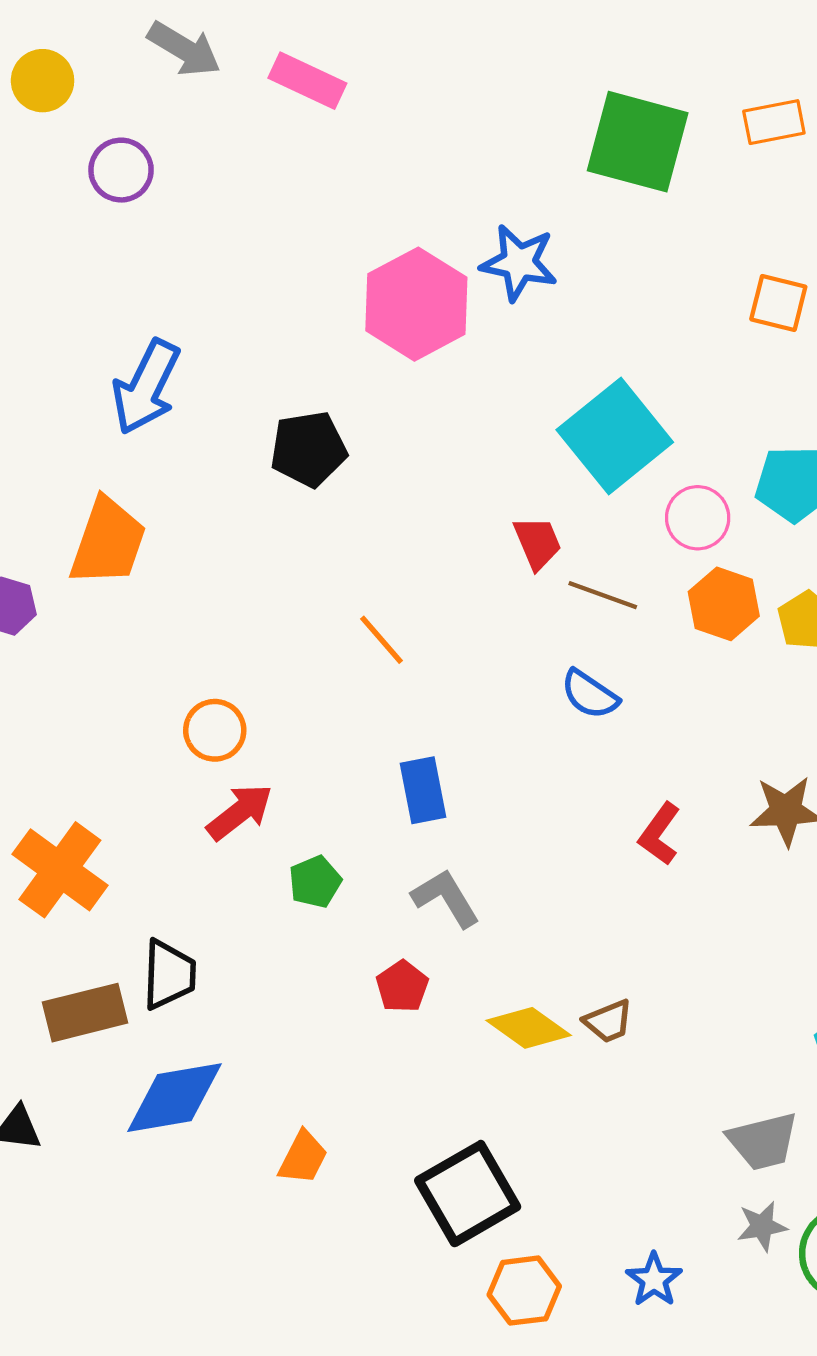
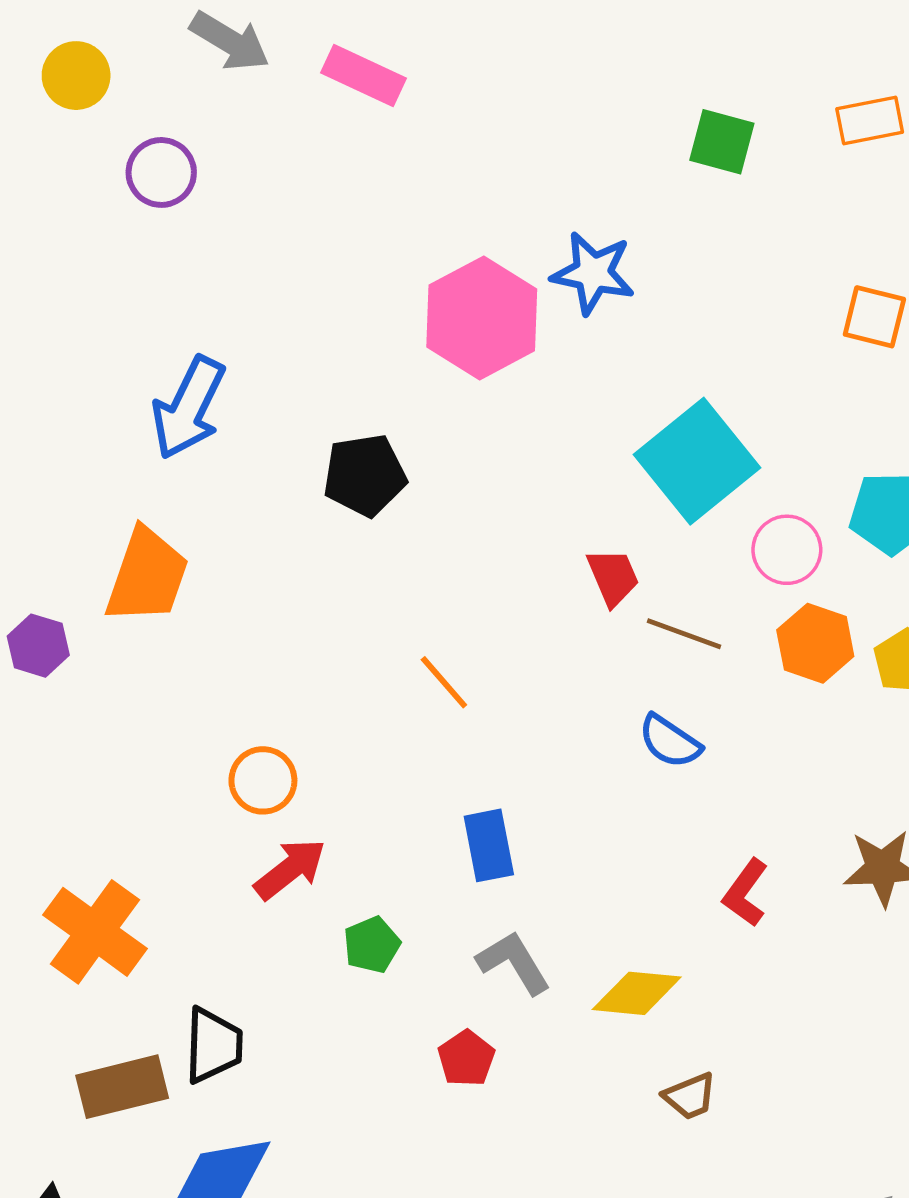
green square: (638, 142) -> (722, 142), size x0.6
yellow diamond: (529, 1028) -> (637, 993), moved, turned -30

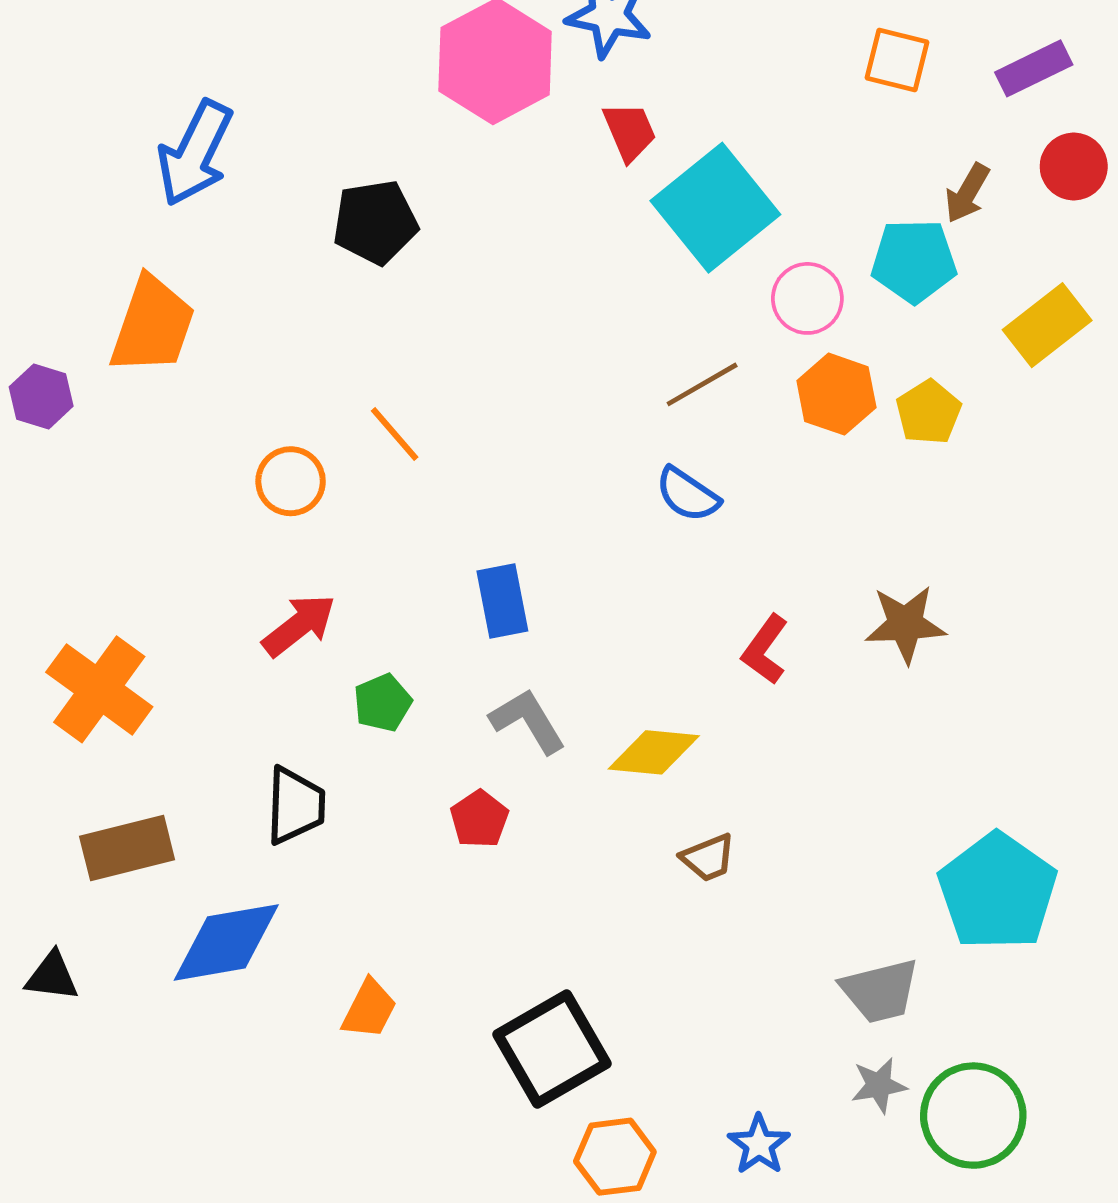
red trapezoid: (613, 577) -> (629, 131), moved
brown line: (684, 634) -> (702, 384), turned -50
orange line: (444, 682) -> (395, 434), moved
orange circle: (263, 780) -> (291, 481), moved
black trapezoid: (213, 1045) -> (295, 806), moved

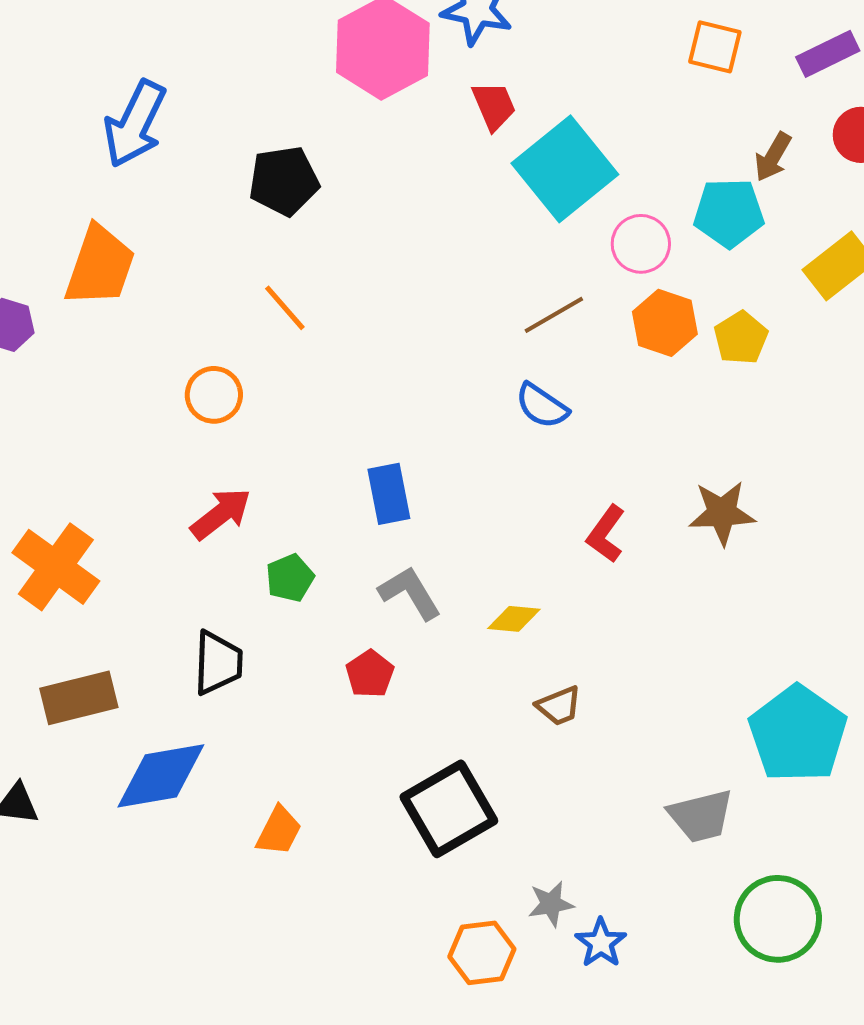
orange line: (395, 434) -> (285, 308), moved
yellow diamond: (654, 752) -> (514, 619), size x0.7
black square: (552, 1049) -> (449, 809), moved
gray star: (879, 1085) -> (551, 904), moved

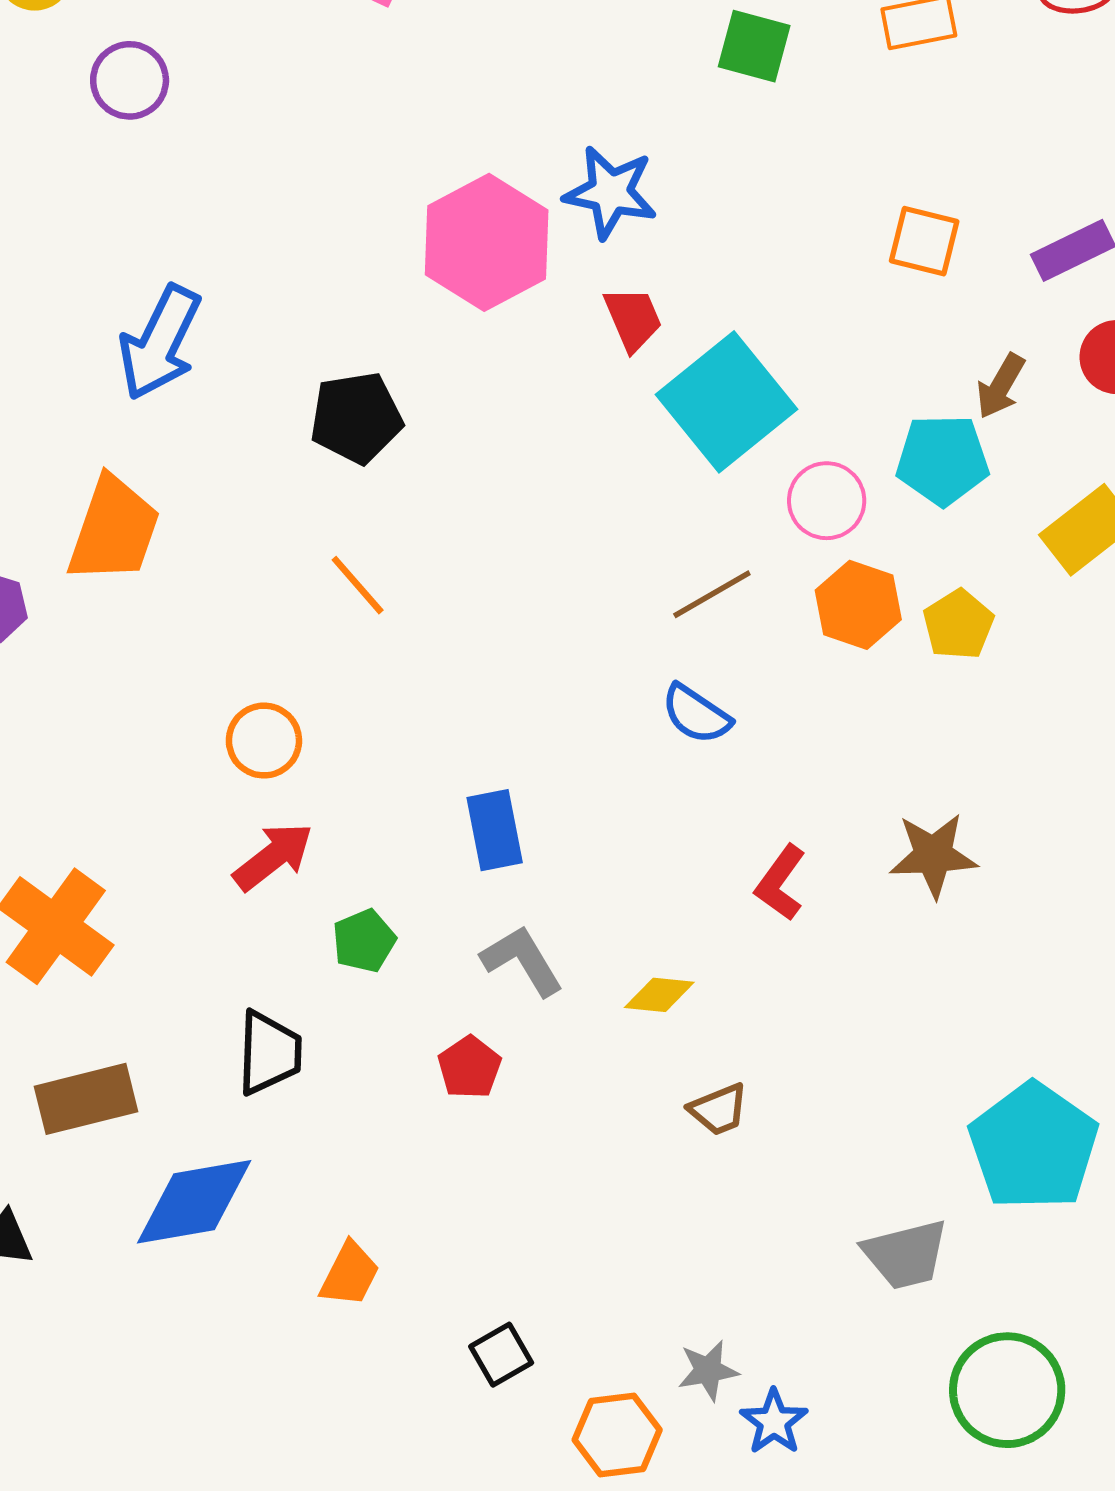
orange circle: (214, 395) -> (264, 741), moved
black square: (449, 809) -> (501, 1355), moved, size x0.5

